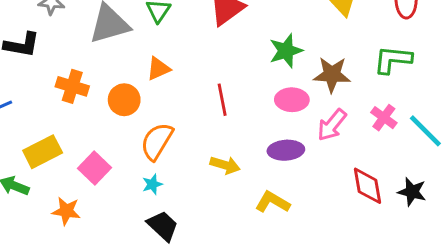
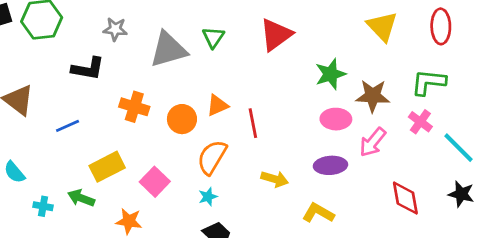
orange triangle: (158, 69) -> (217, 105), moved
red line: (222, 100) -> (253, 123), moved
pink cross: (384, 118) -> (420, 122), moved
black star: (412, 192) -> (461, 194), moved

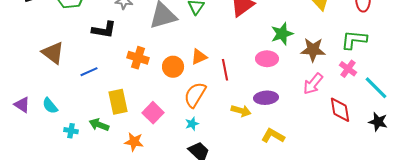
pink ellipse: (336, 119) -> (267, 59), moved
purple ellipse: (330, 165) -> (266, 98), moved
yellow rectangle: (107, 167) -> (118, 102), turned -75
red diamond: (405, 198) -> (340, 110), moved

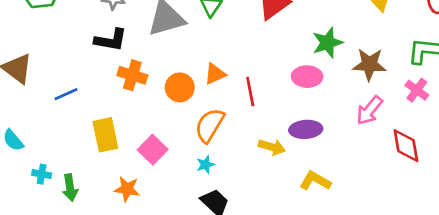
black L-shape: (104, 30) -> (111, 40), moved
green arrow: (99, 125) -> (70, 188), moved, turned -120

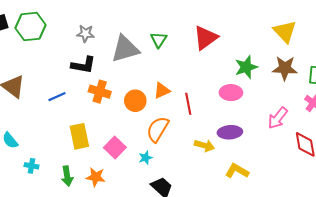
brown star: (369, 64) -> (285, 68), moved
blue line: (66, 94) -> (57, 97), moved
cyan star: (206, 165) -> (145, 158), moved
green arrow: (70, 188) -> (67, 176), moved

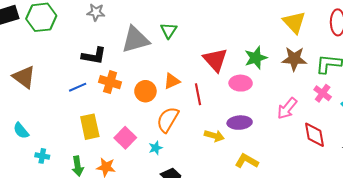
gray star: (85, 34) -> (96, 12), moved
red triangle: (206, 38) -> (215, 60), moved, turned -36
blue line: (57, 97) -> (78, 87), moved

